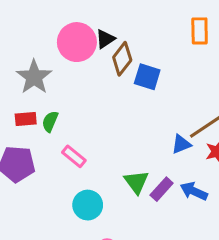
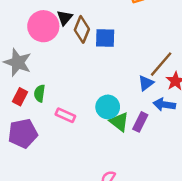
red rectangle: (26, 119) -> (20, 97), turned -42
blue arrow: (194, 191) -> (164, 105), moved
cyan circle: (88, 205) -> (108, 107), moved

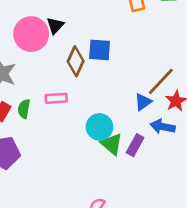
brown diamond: (82, 29) -> (76, 61), moved
pink rectangle: (65, 115) -> (56, 98), moved, turned -30

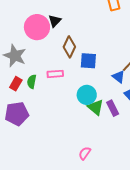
blue square: (100, 50) -> (88, 61), moved
blue triangle: (143, 102) -> (119, 77), turned -48
purple rectangle: (135, 145) -> (113, 108), turned -56

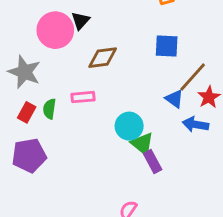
brown diamond: (69, 47) -> (103, 58), turned 60
blue square: (88, 61) -> (167, 46), moved
purple rectangle: (113, 108) -> (153, 162), moved

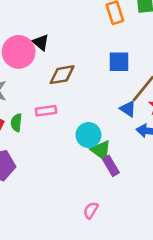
black triangle: (80, 21) -> (41, 42), turned -30

